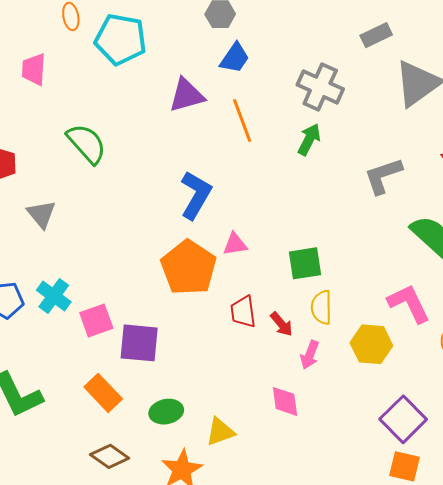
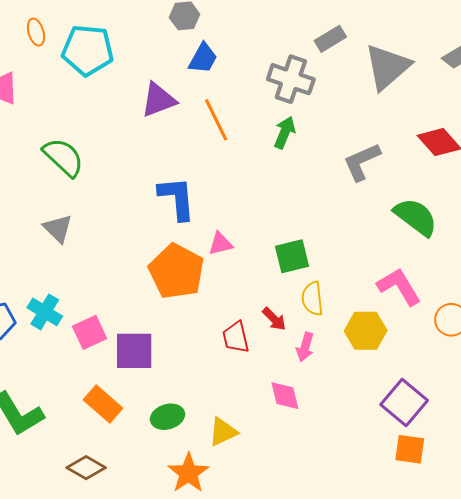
gray rectangle: (376, 35) -> (330, 39), moved
blue L-shape: (196, 195) -> (177, 198), turned -30
gray triangle: (41, 214) -> (58, 228), moved
red trapezoid: (243, 312) -> (236, 337), moved
brown diamond: (110, 456) -> (86, 468), moved

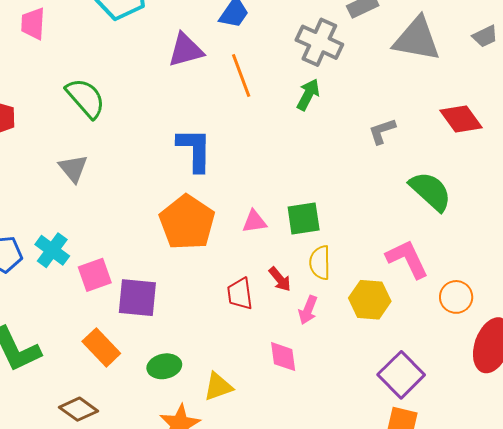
gray triangle: (387, 67) -> (417, 39), turned 46
gray L-shape: (362, 162) -> (382, 131), size x0.7
pink triangle: (220, 244) -> (254, 222), moved

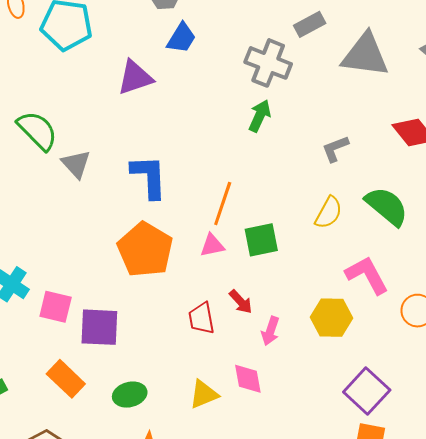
orange line: (241, 75) -> (223, 203), moved, turned 42
gray triangle: (73, 168) -> (76, 164), moved
yellow semicircle: (320, 263) -> (329, 213), moved, turned -148
pink square: (95, 275) -> (56, 307), turned 36
yellow triangle: (218, 387) -> (204, 394), moved

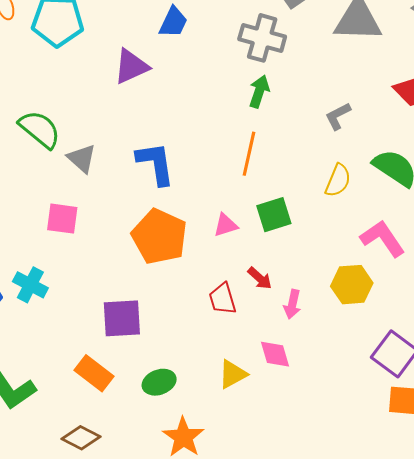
orange line: (223, 203) -> (249, 154), moved
pink square: (56, 307) -> (62, 219), moved

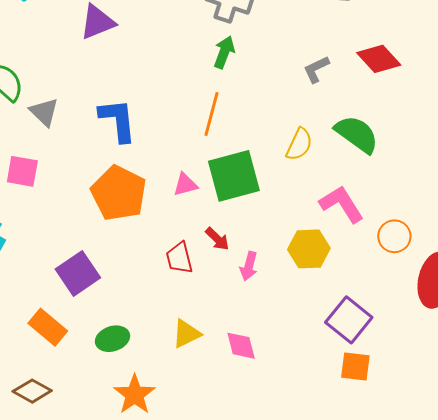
gray L-shape: (338, 116) -> (316, 69), moved
green square: (274, 215) -> (234, 176), size x1.5
purple square: (122, 318) -> (78, 273), turned -33
pink diamond: (275, 354) -> (241, 346), moved

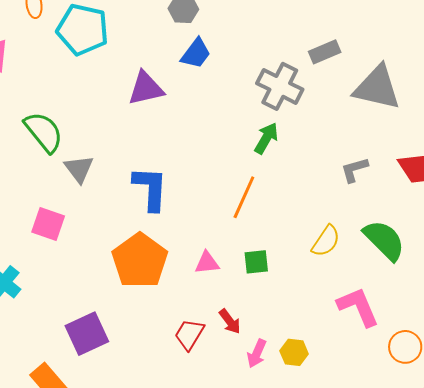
green square: (234, 176) -> (256, 262), size x0.5
yellow hexagon: (309, 249) -> (294, 352), moved, size x0.7
red trapezoid: (179, 258) -> (189, 334), turned 36

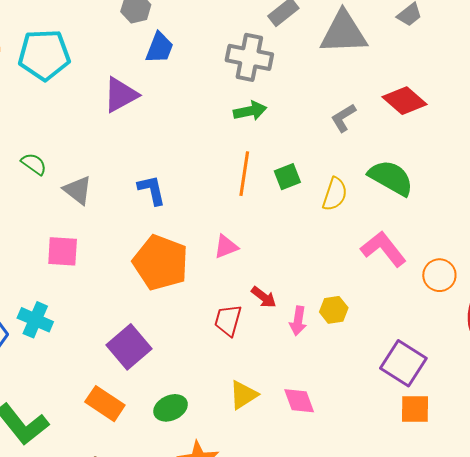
green semicircle: (44, 132) -> (34, 164), size x0.6
green arrow: (266, 138) -> (250, 111), turned 64
blue L-shape: (150, 188) -> (152, 190), size x0.7
green square: (256, 262) -> (287, 177), moved

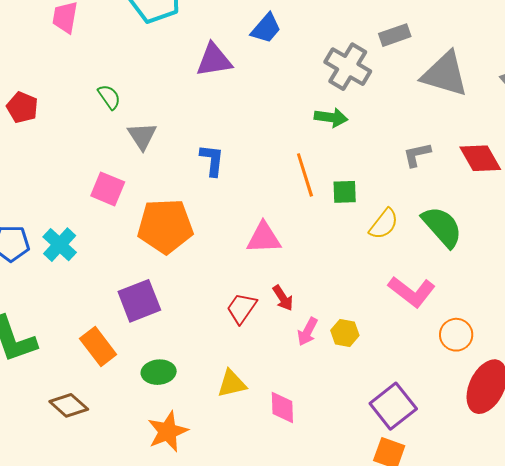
orange line: (244, 174) -> (305, 175), turned -45
pink triangle: (226, 247) -> (264, 238), size x1.4
pink L-shape: (383, 249) -> (412, 292), turned 147
orange pentagon: (161, 263) -> (165, 226), moved, turned 30

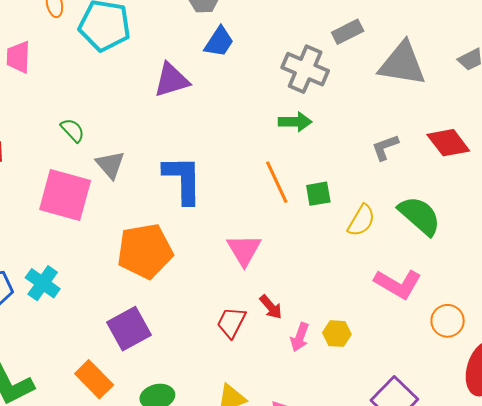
blue L-shape: (212, 160) -> (183, 180), size x1.6
pink square: (108, 189) -> (65, 195), moved, size x1.6
pink triangle: (264, 238) -> (244, 250), turned -51

